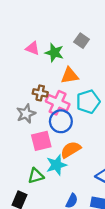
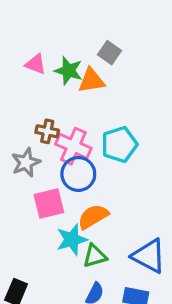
orange triangle: (70, 76) -> (91, 81), moved
green triangle: (36, 176) -> (95, 256), moved

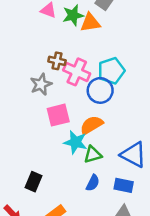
green star: (69, 71) -> (73, 15), turned -30
blue circle: (78, 174) -> (100, 90), moved
cyan star: (72, 240) -> (75, 142), turned 30

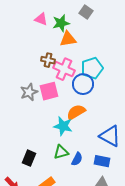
orange triangle: (90, 23) -> (68, 39), moved
gray star: (41, 84) -> (29, 92), moved
pink square: (58, 115) -> (49, 91), moved
green triangle: (93, 155) -> (61, 152), moved

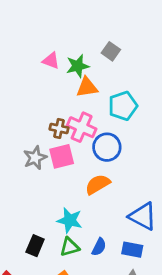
brown cross: (48, 60) -> (59, 129), moved
cyan pentagon: (92, 68) -> (123, 106), moved
cyan star: (63, 126) -> (70, 220), moved
green triangle: (61, 152) -> (70, 247), moved

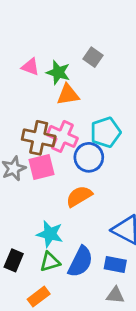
green star: (78, 66) -> (58, 72), turned 30
cyan pentagon: (123, 106) -> (106, 132), moved
brown cross: (59, 129) -> (39, 138), size x1.6
blue semicircle: (99, 247) -> (80, 262), size x1.6

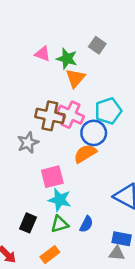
orange triangle: (68, 95) -> (75, 78), turned -40
pink square: (41, 167) -> (52, 177), moved
orange semicircle: (79, 196) -> (85, 154), moved
blue semicircle: (80, 262) -> (86, 224), size x0.6
blue rectangle: (115, 265) -> (122, 239), moved

